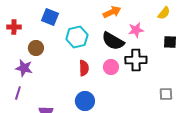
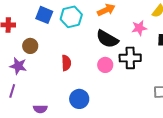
pink star: (136, 30) -> (139, 28), moved
cyan hexagon: (77, 37) -> (71, 17), moved
red semicircle: (84, 68) -> (66, 63), moved

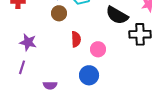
brown circle: (30, 46) -> (59, 13), moved
pink circle: (105, 65) -> (98, 49), moved

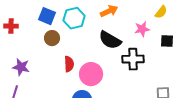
pink circle: (98, 49) -> (91, 74), size x1.5

